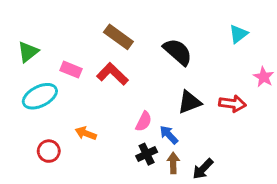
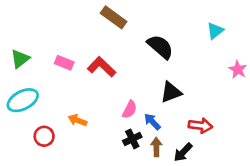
brown rectangle: (118, 37) -> (114, 17), moved
green triangle: (28, 52) -> (20, 59), moved
cyan ellipse: (40, 96) -> (23, 100), moved
red arrow: (233, 104) -> (200, 126), moved

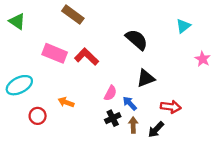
brown rectangle: (114, 17) -> (73, 15), moved
green triangle: (20, 59) -> (17, 21), moved, turned -48
pink rectangle: (64, 63) -> (55, 53), size x1.5

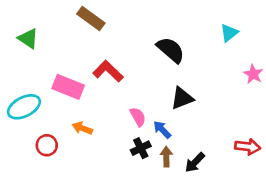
green triangle: (17, 21) -> (28, 38), moved
pink rectangle: (55, 53) -> (68, 87), moved
pink semicircle: (110, 93) -> (138, 117), turned -56
red arrow: (171, 107) -> (248, 147), moved

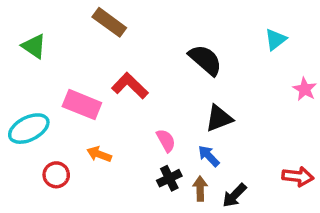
blue arrow: (162, 130) -> (209, 156), moved

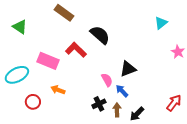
black semicircle: (205, 60) -> (100, 35), moved
pink semicircle: (166, 141) -> (107, 80), moved
red arrow: (298, 177) -> (174, 103), turned -60

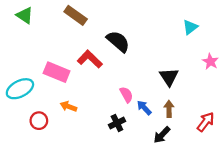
green triangle: (20, 27) -> (25, 15), moved
black triangle: (128, 69) -> (169, 77), moved, turned -42
brown arrow: (117, 110) -> (169, 109), moved

